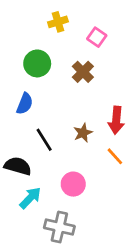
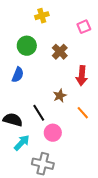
pink square: (97, 37) -> (84, 27), moved, turned 32
red arrow: (116, 120) -> (82, 76), moved
black line: (44, 140) -> (39, 113), moved

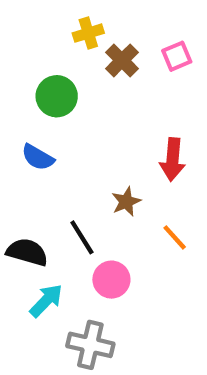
brown cross: (60, 52) -> (122, 60), moved
blue semicircle: (18, 75) -> (38, 157), turned 98

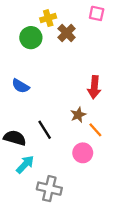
pink square: (177, 56) -> (97, 13), moved, turned 35
green circle: (57, 96) -> (31, 38), moved
brown star: (126, 202) -> (78, 115), moved
pink circle: (111, 280) -> (83, 153), moved

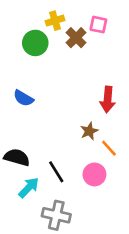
pink square: (97, 13) -> (98, 25), moved
black line: (45, 130) -> (56, 172), moved

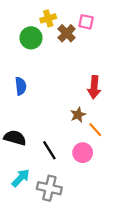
blue semicircle: (23, 98) -> (21, 86), turned -126
cyan arrow: (29, 188) -> (21, 178), moved

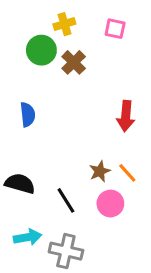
brown cross: (67, 33) -> (74, 62), moved
brown star: (78, 115) -> (100, 171), moved
cyan arrow: (21, 178) -> (28, 237), turned 36

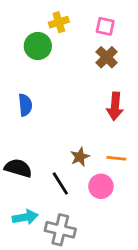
brown cross: (74, 62) -> (107, 57), moved
brown star: (100, 171) -> (80, 157), moved
orange line: (127, 173) -> (116, 158), turned -42

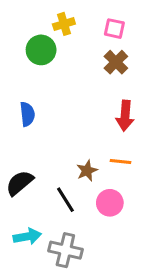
orange line: (116, 158) -> (120, 162), moved
black semicircle: (18, 168) -> (20, 183), turned -56

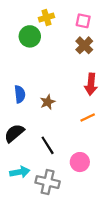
blue semicircle: (27, 114) -> (20, 94), moved
orange line: (120, 162) -> (88, 118), turned -32
brown star: (87, 171) -> (48, 102), moved
pink circle: (110, 203) -> (80, 162), moved

